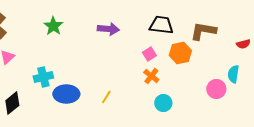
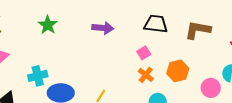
orange hexagon: (180, 53) -> (178, 71), moved

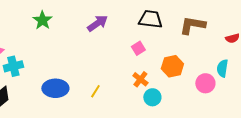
purple arrow: (103, 28) -> (97, 23), turned -40
orange cross: (146, 75) -> (140, 79), moved
cyan cross: (38, 76) -> (13, 66), moved

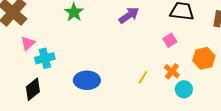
yellow line: (95, 91) -> (143, 77), moved

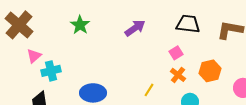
orange cross: (172, 71) -> (178, 75), moved

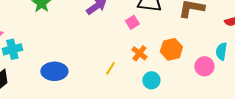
pink square: (176, 53) -> (132, 22), moved

